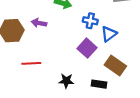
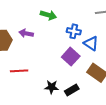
blue triangle: (109, 34) -> (91, 43), turned -49
black rectangle: (99, 84) -> (72, 90), moved, turned -40

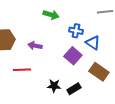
purple arrow: (26, 33) -> (35, 46), moved

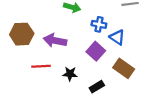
purple arrow: (35, 46) -> (55, 40), size x1.5
black star: (54, 86) -> (70, 74), moved

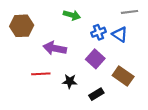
blue cross: (99, 24) -> (98, 32), turned -32
brown hexagon: (22, 34) -> (22, 26), moved
blue triangle: (117, 37) -> (120, 34), moved

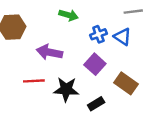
black star: (70, 81) -> (66, 89), size x1.5

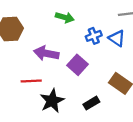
purple square: (95, 64) -> (77, 65), moved
black star: (66, 89) -> (52, 101), moved, turned -30

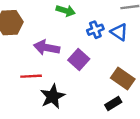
black rectangle: (91, 103) -> (113, 104), moved

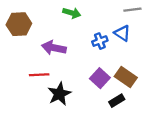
blue cross: (95, 30) -> (100, 41), moved
purple square: (79, 59) -> (100, 78), moved

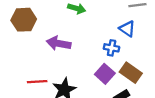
blue cross: (100, 41) -> (112, 48), moved, turned 32
red line: (39, 75) -> (37, 82), moved

